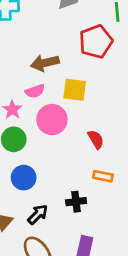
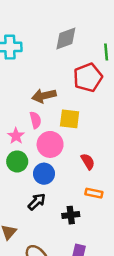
pink semicircle: (35, 91) -> (35, 120), turned -84
blue circle: (24, 178) -> (44, 174), moved
black arrow: (38, 214) -> (37, 202), moved

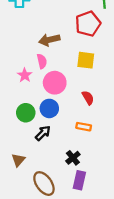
yellow square: (70, 119) -> (86, 60), moved
green circle: (17, 161) -> (26, 113), moved
orange rectangle: (94, 193) -> (84, 127), moved
black cross: (71, 215) -> (73, 158), moved, turned -32

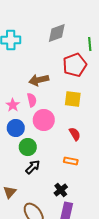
pink star: (25, 75) -> (13, 105), moved
blue circle: (49, 108) -> (16, 128), moved
green circle: (26, 113) -> (28, 147), moved

